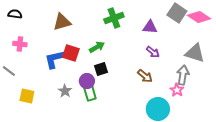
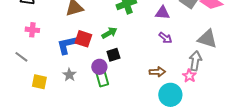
brown arrow: (145, 76) -> (157, 72), moved, turned -42
gray star: (65, 91) -> (69, 75), moved

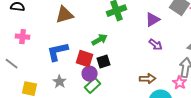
purple triangle: (162, 13) -> (153, 20), turned -35
red square: (83, 39) -> (85, 59), moved
green rectangle: (102, 79) -> (93, 86), turned 63

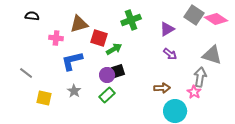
pink cross: (23, 37) -> (56, 38), moved
red square: (85, 59) -> (99, 38), moved
purple circle: (90, 74) -> (107, 75), moved

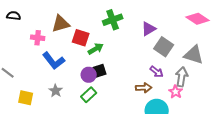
gray square: (194, 15) -> (164, 47), moved
purple arrow: (170, 54) -> (157, 72), moved
blue L-shape: (72, 61) -> (54, 61), turned -115

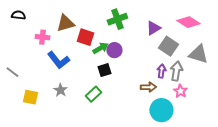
pink diamond: (198, 19) -> (188, 22), moved
purple arrow: (157, 72) -> (161, 71), turned -120
purple circle: (89, 75) -> (114, 50), moved
gray arrow: (182, 77) -> (176, 71), moved

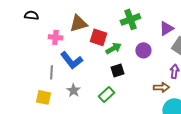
purple circle: (114, 50) -> (143, 50), moved
gray line: (12, 72) -> (51, 72), moved, turned 56

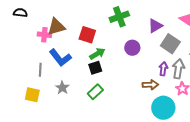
brown triangle: (78, 23) -> (56, 27), moved
green arrow: (113, 48) -> (97, 54), moved
black square: (117, 70) -> (95, 68), moved

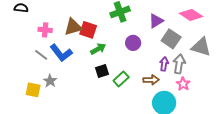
brown triangle: (56, 27) -> (73, 27), moved
black square: (95, 68) -> (102, 71), moved
gray line: (40, 70) -> (41, 55), moved, turned -56
gray star: (62, 88) -> (50, 81), moved
green rectangle: (95, 92) -> (121, 79), moved

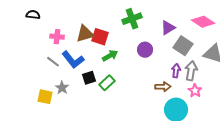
black square: (102, 71) -> (89, 78), moved
green rectangle: (121, 79) -> (107, 83), moved

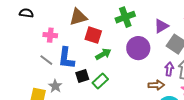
brown triangle: (85, 34) -> (78, 17), moved
purple circle: (145, 50) -> (138, 48), size x1.5
blue L-shape: (73, 60) -> (66, 58), turned 45

